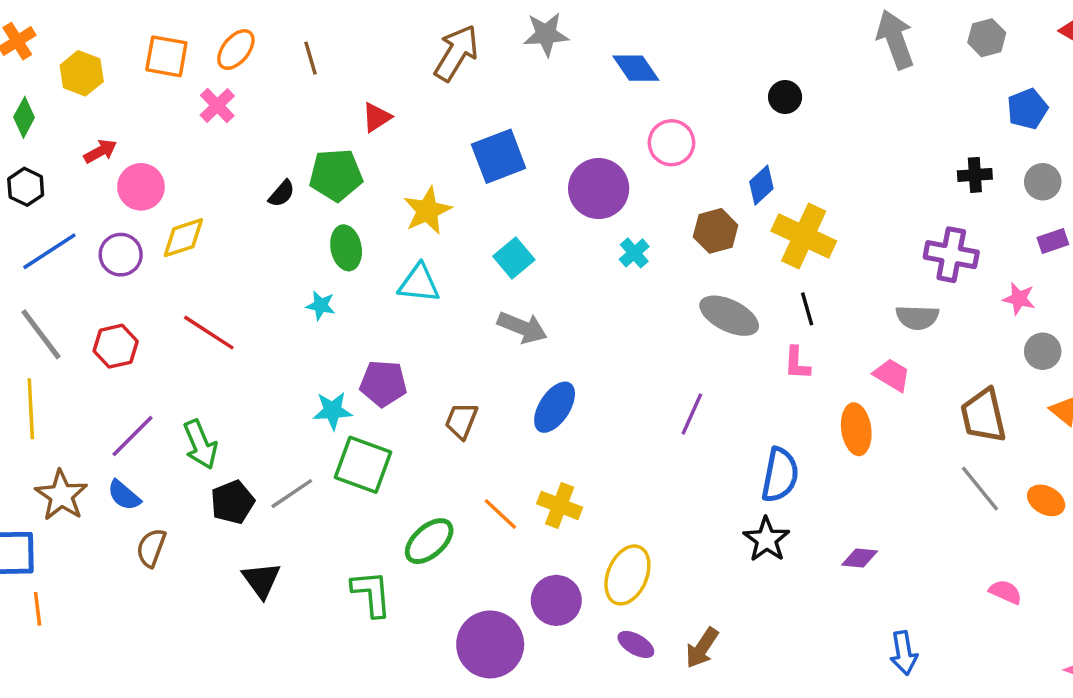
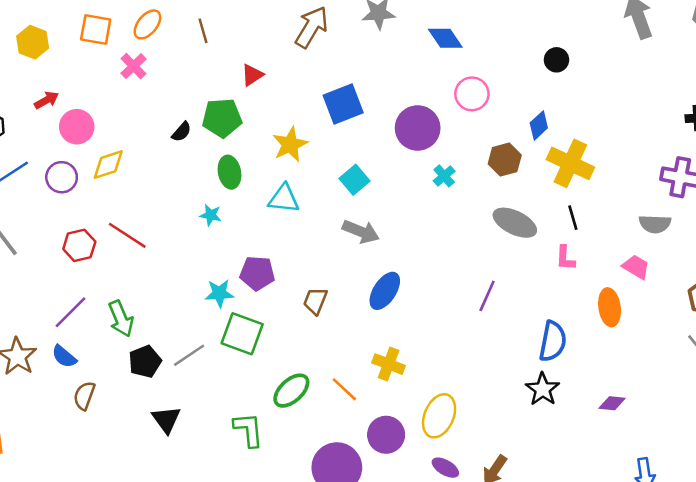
red hexagon: (116, 346) -> (79, 245), moved
orange line: (500, 514) -> (344, 389), moved

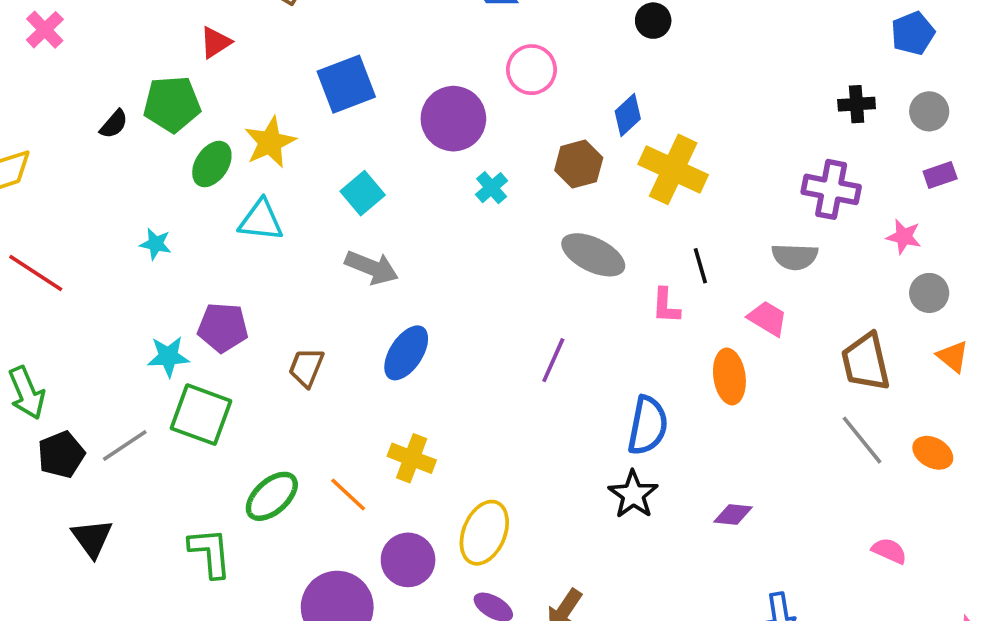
green ellipse: (230, 172) -> (212, 164), moved, turned 44
black line: (573, 218) -> (700, 266), moved

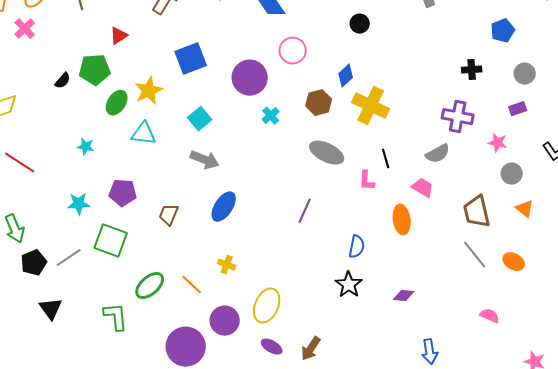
gray circle: (929, 111) -> (525, 74), moved
gray semicircle: (795, 257) -> (438, 154), turned -30
cyan star: (168, 357) -> (79, 204), moved
blue semicircle: (648, 426) -> (357, 247), size x0.7
yellow cross: (412, 458) -> (227, 265), size x0.7

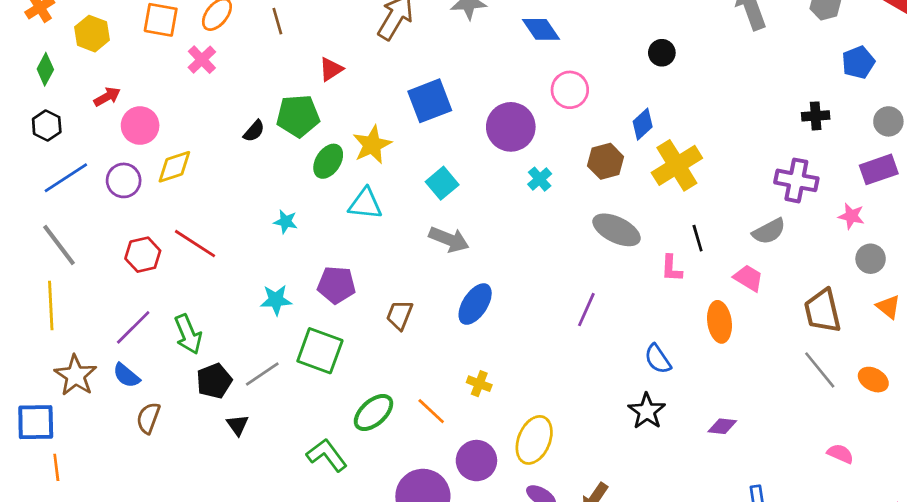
yellow cross: (371, 106) -> (677, 165), turned 33
purple rectangle: (518, 109) -> (879, 169), size x1.5
blue semicircle: (357, 247) -> (658, 359), turned 135
black triangle: (51, 309) -> (238, 425), moved, size x0.7
green L-shape: (116, 317) -> (327, 455), turned -32

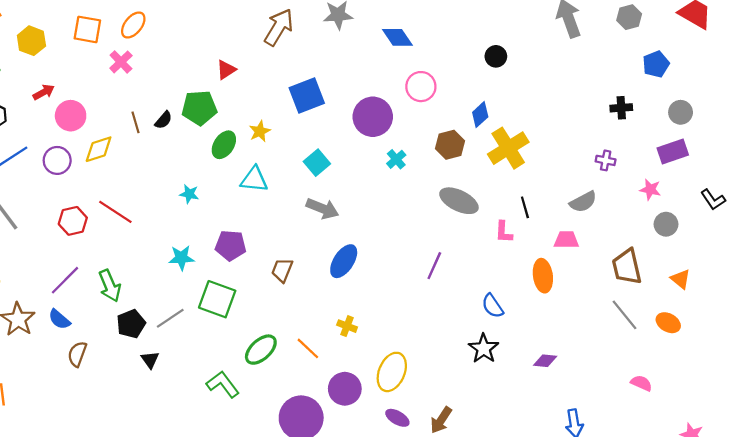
brown line: (277, 21) -> (135, 122), moved
yellow star: (372, 145) -> (260, 131), size x0.7
purple cross: (796, 180) -> (606, 160), size x0.6
pink trapezoid: (748, 278) -> (566, 240), turned -30
orange triangle: (888, 307) -> (681, 279), moved

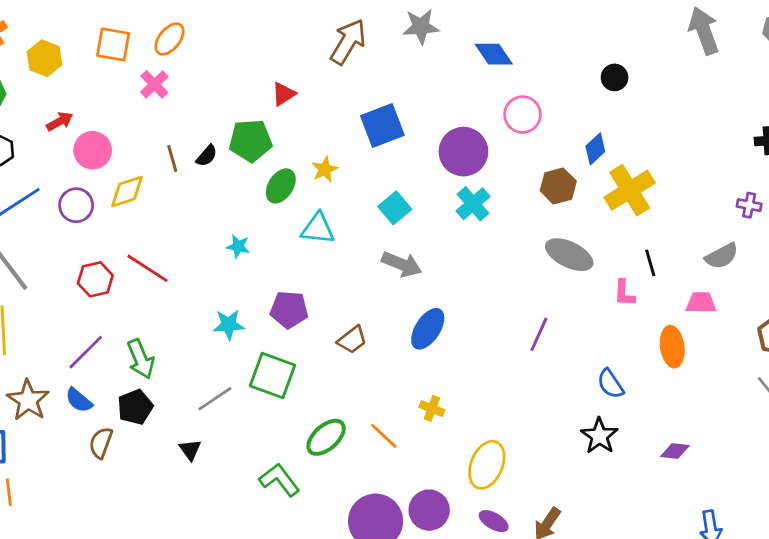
cyan cross: (396, 159) -> (473, 204), moved, size x1.4
brown trapezoid: (282, 270) -> (352, 340), turned -150
black pentagon: (131, 324) -> (135, 407), moved
purple circle: (345, 389) -> (429, 510), moved

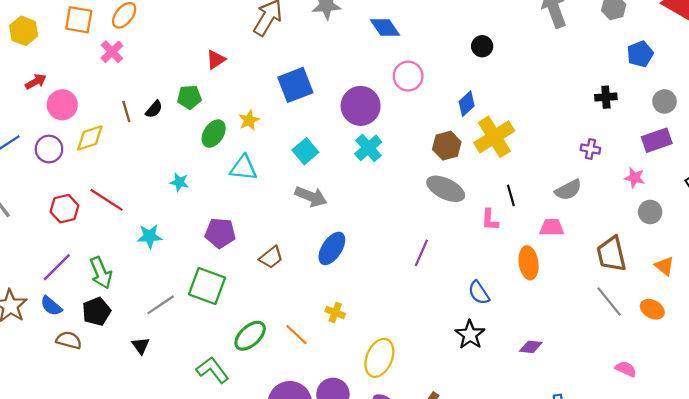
green pentagon: (251, 141) -> (189, 97), size x0.7
brown hexagon: (558, 186) -> (447, 146), moved
cyan star: (229, 325) -> (150, 236), moved
brown semicircle: (101, 443) -> (69, 340), turned 85

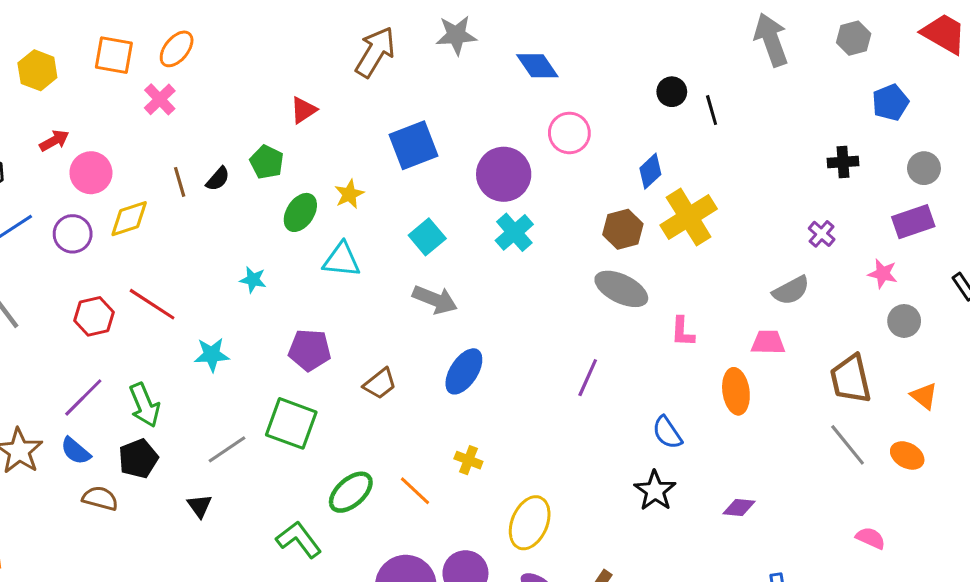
green pentagon: (189, 97) -> (267, 162), turned 30
purple cross: (590, 149) -> (822, 234), turned 30
black line: (511, 195) -> (712, 110), moved

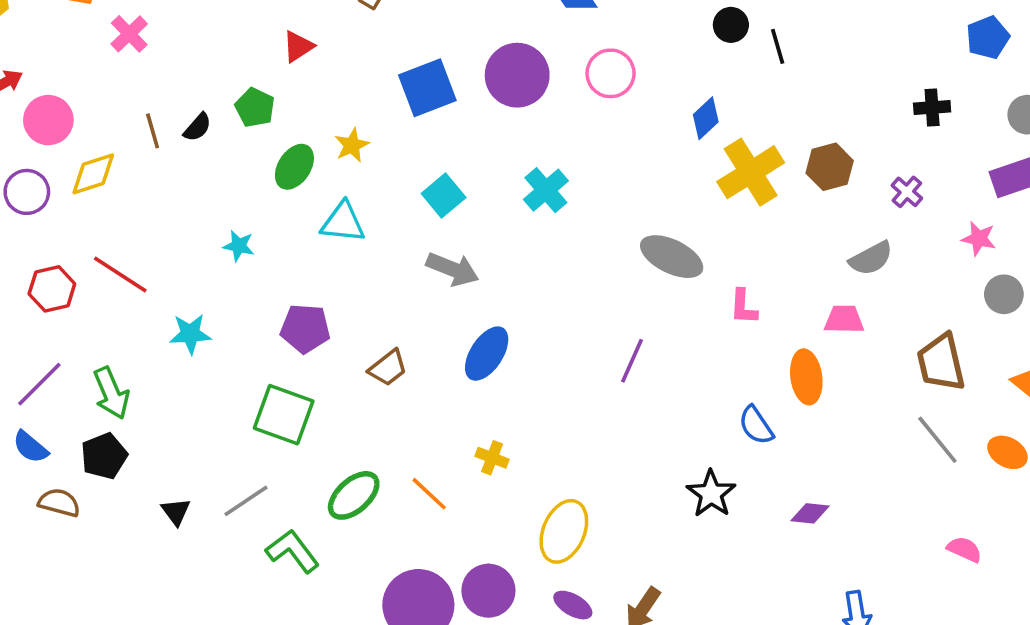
purple circle: (504, 174) -> (517, 75), moved
brown hexagon: (623, 229) -> (830, 167), moved
blue semicircle: (667, 433) -> (756, 425), moved
gray line: (227, 449) -> (246, 501), moved

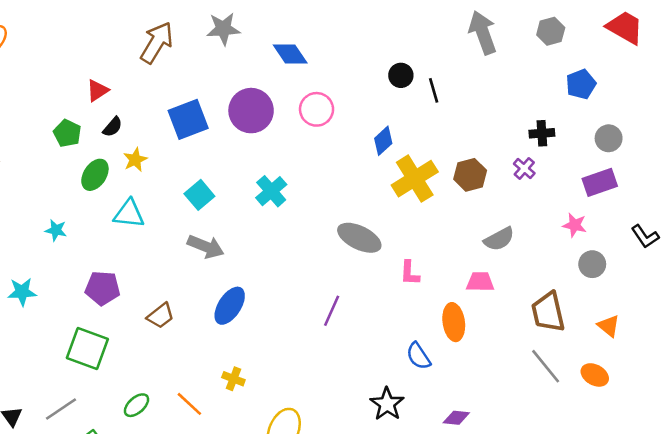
black semicircle: (197, 127) -> (113, 127), moved
purple cross: (907, 192) -> (524, 168), moved
green ellipse: (354, 495) -> (136, 405), size x0.7

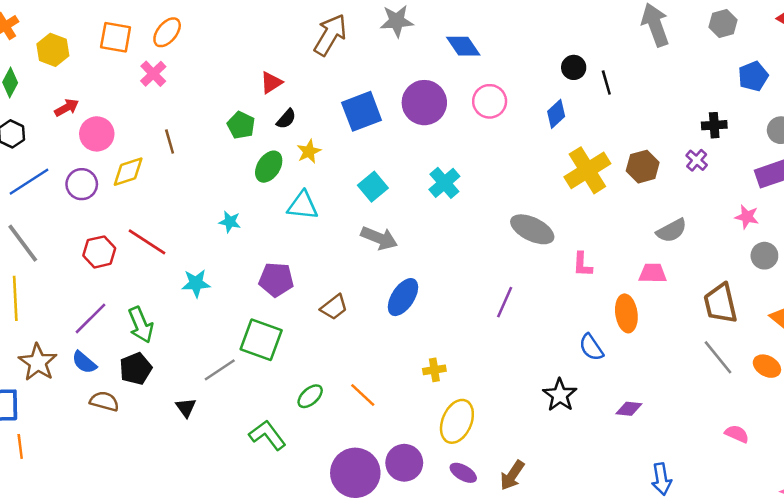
blue diamond: (383, 141) -> (556, 114), moved
yellow cross: (233, 379) -> (434, 370), moved, turned -30
gray line: (61, 409) -> (220, 370), moved

